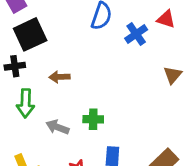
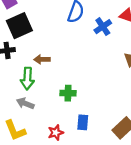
green arrow: (26, 103) -> (27, 79), moved
gray arrow: (57, 127) -> (25, 103), moved

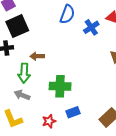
green cross: (68, 93) -> (60, 86), size x1.5
blue rectangle: (83, 122) -> (73, 112), turned 64

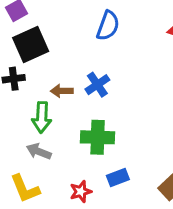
blue cross: (91, 27) -> (97, 85), moved

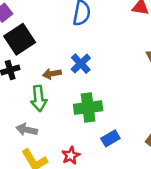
gray arrow: (39, 151) -> (27, 130), moved
red star: (81, 192) -> (71, 156), moved

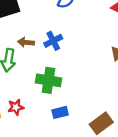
red star: (71, 156) -> (16, 107), moved

